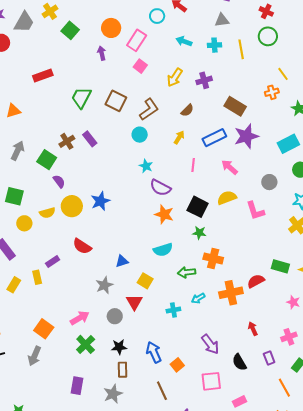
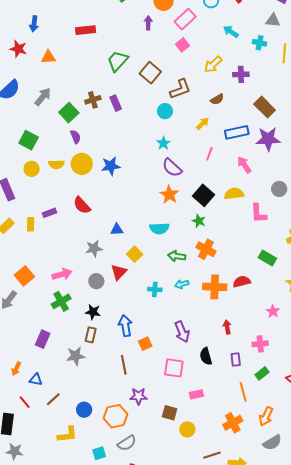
green rectangle: (280, 266) -> (267, 258), moved

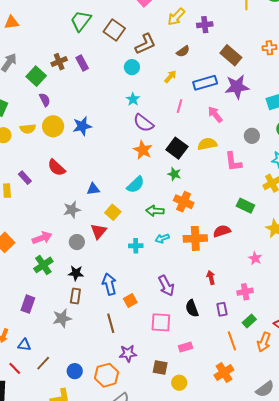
purple rectangle: (50, 213) -> (25, 178), turned 72
cyan semicircle: (159, 228) -> (136, 185), turned -36
orange arrow: (266, 416) -> (264, 342), moved

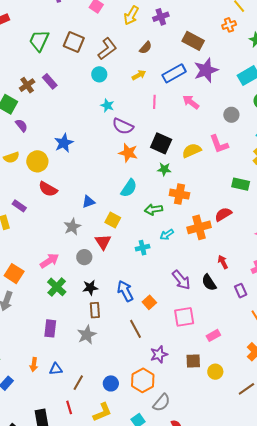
yellow arrow: (170, 77) -> (139, 75), turned 32
yellow circle: (53, 126) -> (37, 161), moved
yellow semicircle: (207, 144) -> (192, 151), moved
black semicircle: (192, 308) -> (209, 283), moved
red line: (15, 368) -> (69, 407), moved, turned 40

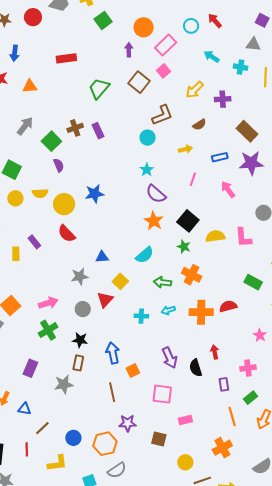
brown square: (74, 42) -> (139, 82), moved
blue rectangle: (174, 73) -> (220, 157), size x0.7
yellow circle: (215, 372) -> (185, 462), moved

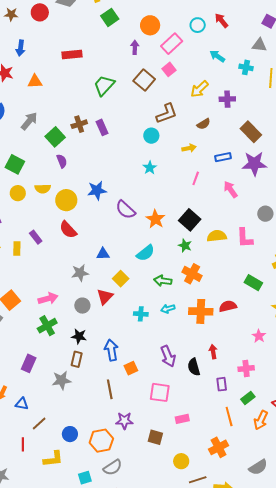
purple semicircle: (156, 194) -> (126, 210), moved

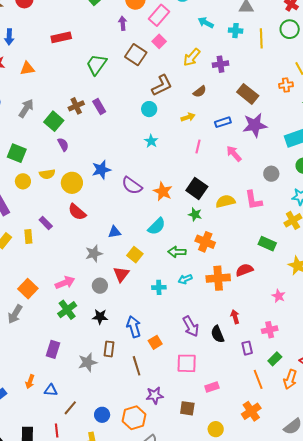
brown rectangle: (77, 359) -> (109, 349), moved

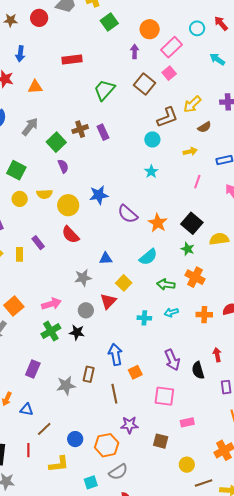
yellow arrow: (192, 57) -> (192, 104), moved
orange cross: (218, 278) -> (204, 315), size x0.7
black star: (100, 317) -> (77, 332), moved

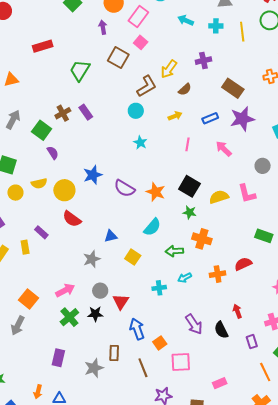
red triangle: (108, 301) -> (121, 302), moved
pink square: (164, 396) -> (181, 362), moved

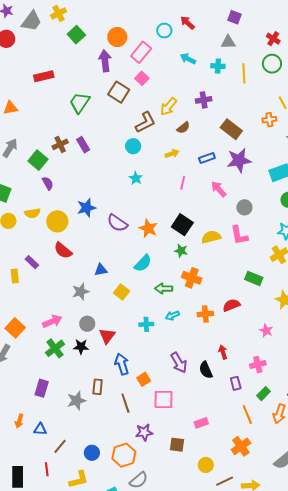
purple arrow: (103, 27) -> (105, 61), size x1.5
gray circle: (263, 166) -> (244, 207), moved

